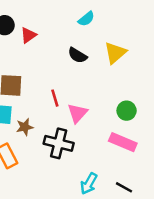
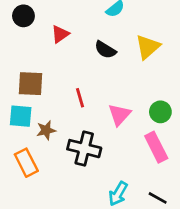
red triangle: (28, 35) -> (60, 34), moved
pink triangle: (78, 113) -> (119, 115), moved
pink rectangle: (123, 142) -> (156, 147), turned 40

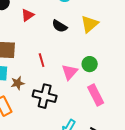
green circle: (160, 112) -> (90, 64), moved

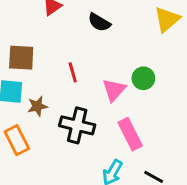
yellow triangle: (90, 24) -> (167, 19), moved
pink rectangle: (96, 95) -> (130, 134), moved

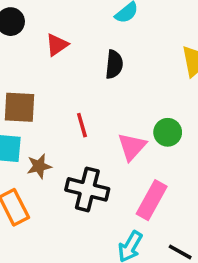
black semicircle: (99, 22) -> (114, 64), turned -115
pink rectangle: (130, 134) -> (152, 200), turned 56

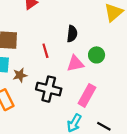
black semicircle: (114, 64) -> (72, 34), moved
pink triangle: (132, 147) -> (75, 63), turned 36

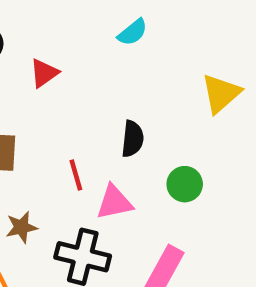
pink triangle: (75, 63) -> (114, 202), moved

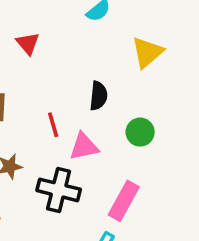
red triangle: (44, 73) -> (28, 43), turned -35
yellow triangle: (221, 93) -> (147, 52), moved

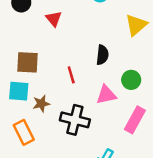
pink triangle: (84, 147) -> (106, 95), moved
pink rectangle: (124, 201) -> (135, 120), moved

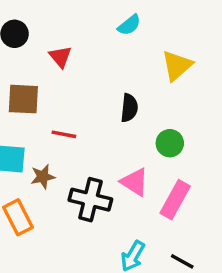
brown square: (27, 62) -> (23, 99), moved
red line: (71, 75) -> (64, 134), moved, turned -63
pink triangle: (106, 95) -> (135, 182), moved, turned 45

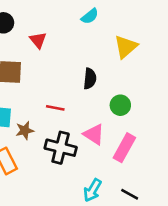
red line: (64, 134) -> (55, 108), moved

